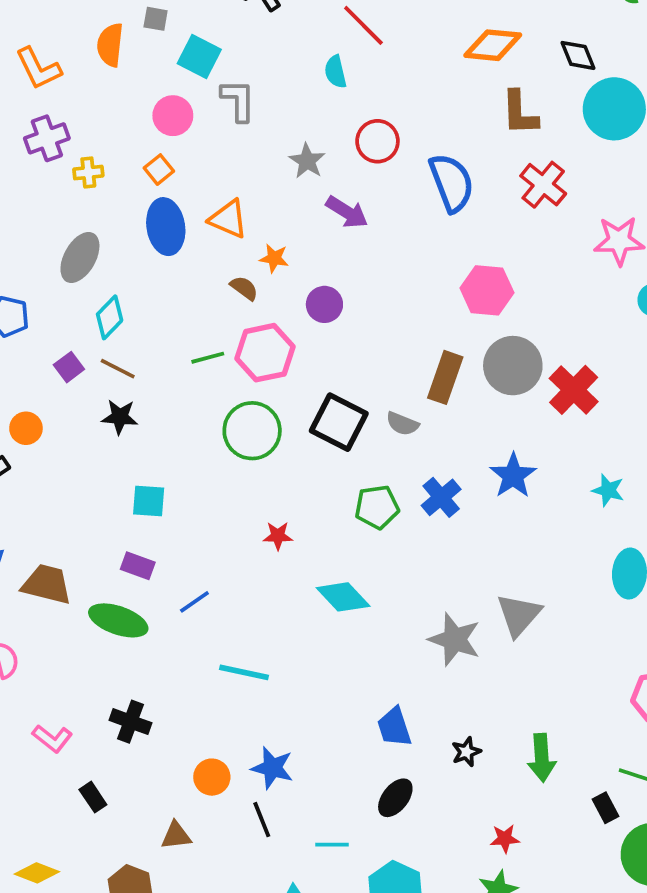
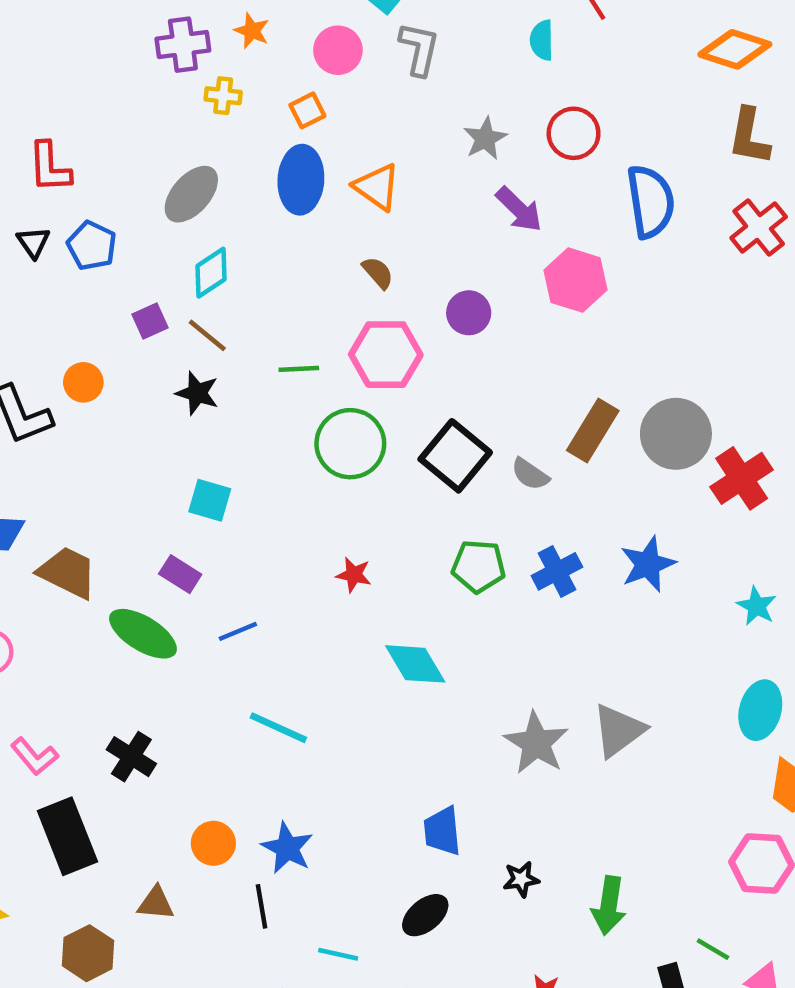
orange star: (274, 258) -> (252, 31), moved
pink hexagon: (487, 290) -> (575, 280), moved
green line: (208, 358) -> (299, 369), moved
black rectangle: (93, 797) -> (67, 836), size x2.0

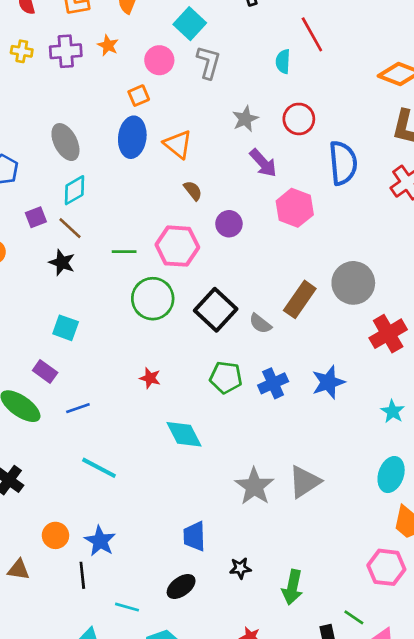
yellow cross: (223, 96) -> (22, 51), moved
gray ellipse: (191, 194) -> (65, 142), turned -72
brown semicircle: (378, 273) -> (193, 191), moved
gray circle: (676, 434) -> (353, 283), moved

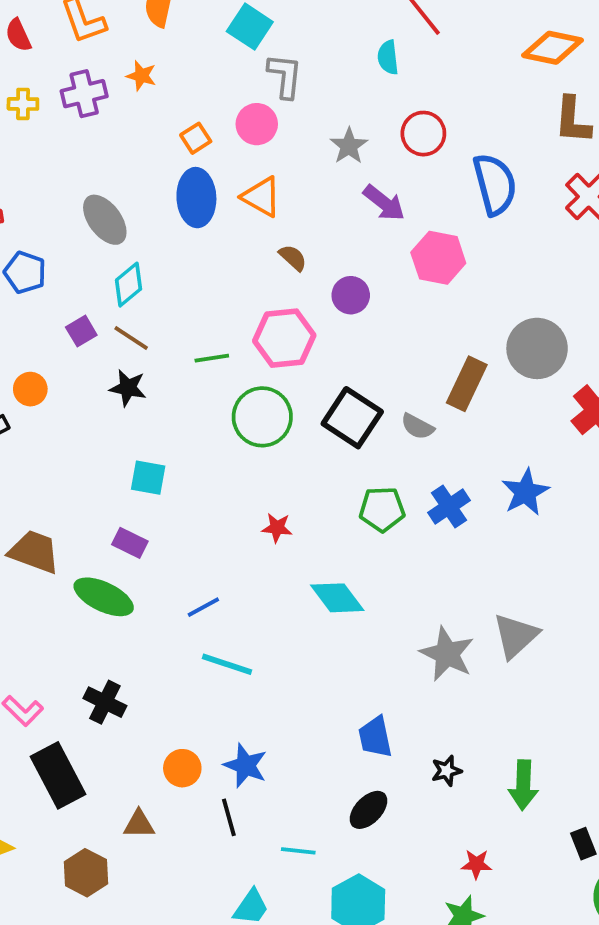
pink circle: (159, 60) -> (257, 124), moved
blue line: (78, 408) -> (203, 607), moved

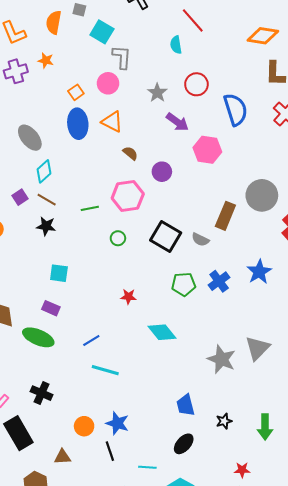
green circle: (262, 417) -> (118, 238), size x0.5

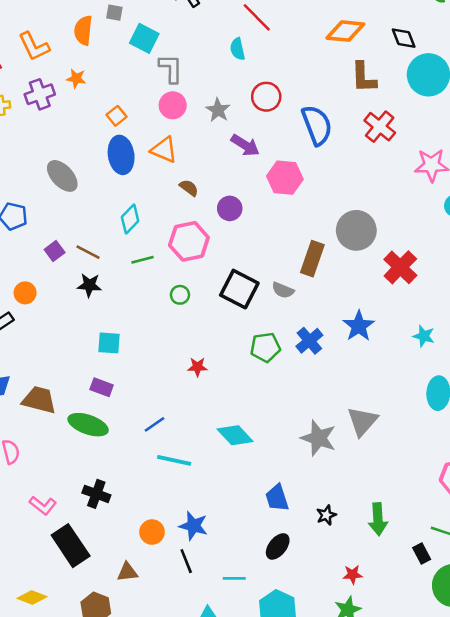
pink circle: (108, 83) -> (173, 105), moved
cyan diamond: (44, 171) -> (130, 219), moved
cyan diamond: (162, 332) -> (235, 435), moved

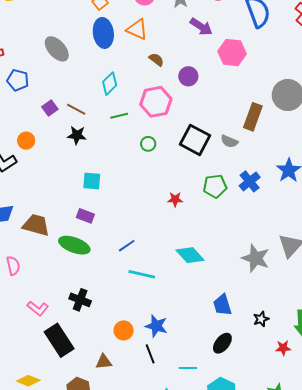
red star: (197, 367) -> (175, 199), moved
red star: (353, 575) -> (283, 348), moved

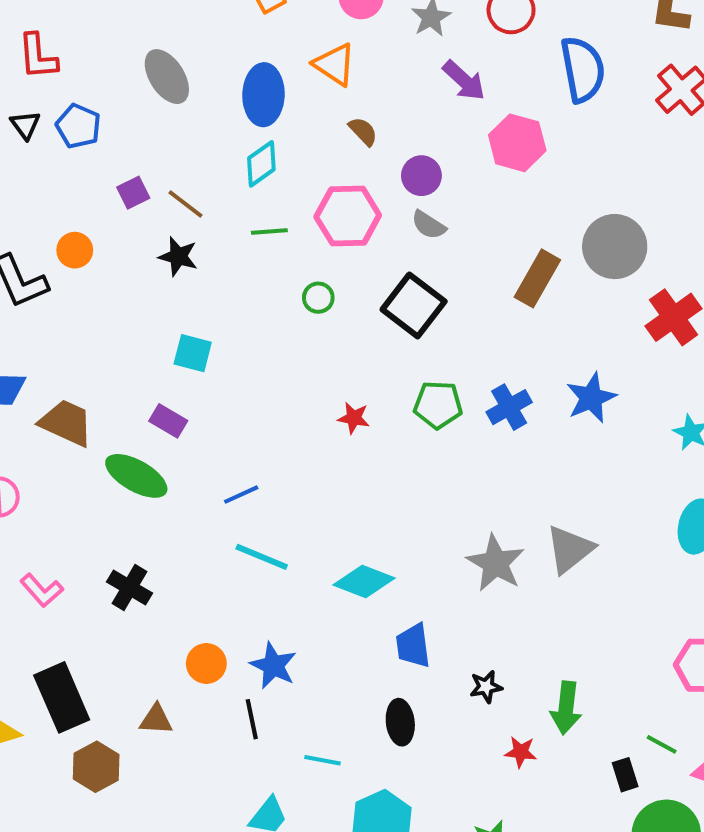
blue ellipse: (103, 33) -> (263, 95), moved
gray semicircle: (229, 141) -> (429, 225), moved
cyan diamond: (190, 255) -> (364, 581), moved, turned -36
black rectangle: (59, 340) -> (62, 697), moved
black ellipse: (222, 343) -> (400, 722), turned -55

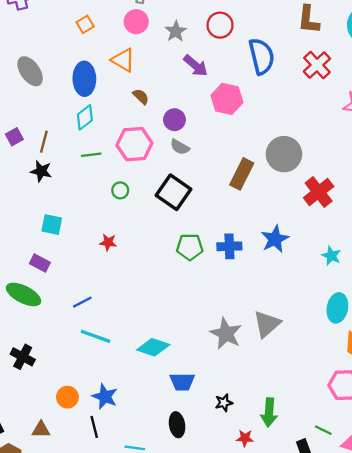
brown line: (186, 204) -> (44, 142), turned 70
blue cross: (509, 407) -> (229, 246), turned 30
red star: (354, 418) -> (108, 242), moved
blue trapezoid: (413, 646) -> (182, 382), turned -80

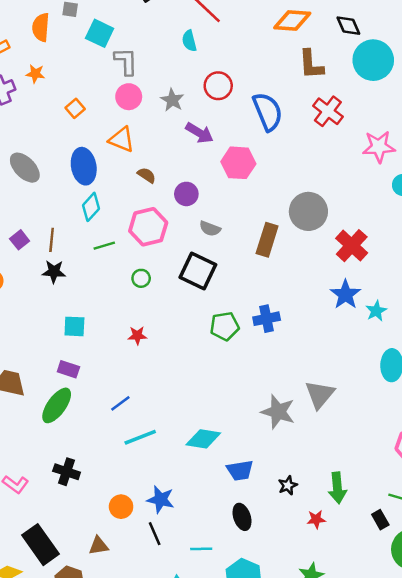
gray semicircle: (180, 147) -> (210, 229), moved
blue star: (275, 239) -> (345, 295), moved
cyan star: (331, 256) -> (376, 311), turned 30
green ellipse: (24, 294) -> (57, 405), turned -72
cyan line: (96, 336) -> (140, 437), turned -32

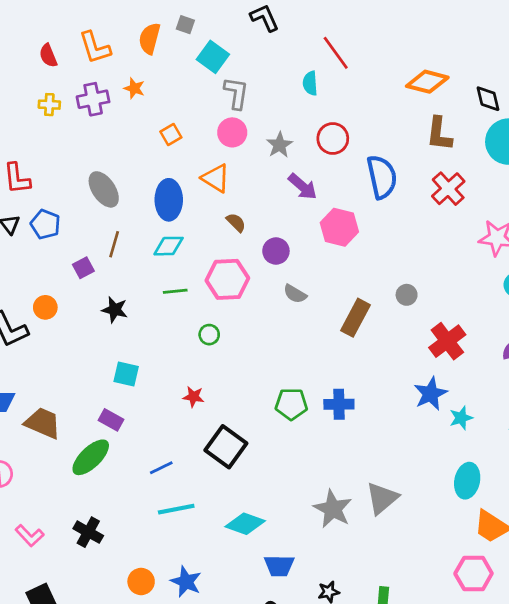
cyan diamond: (91, 207) -> (169, 246), turned 36
gray circle: (308, 211) -> (407, 295), size x0.5
brown line: (52, 240) -> (114, 244), moved
black square: (198, 271) -> (226, 447), moved

